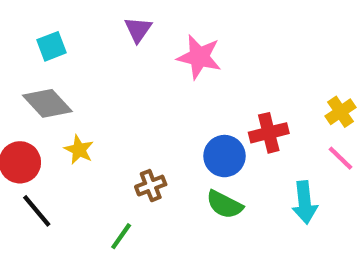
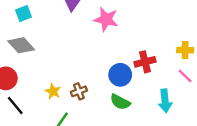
yellow cross: (340, 112) -> (185, 50), turned 35
yellow star: (79, 150) -> (53, 91), moved

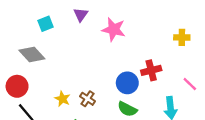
cyan square: (23, 13) -> (45, 24), moved
yellow cross: (185, 50) -> (182, 37), moved
brown cross: (79, 91) -> (88, 99), turned -35

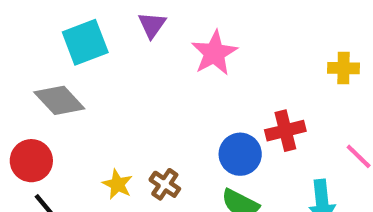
cyan square: (45, 24) -> (85, 42), size x1.5
pink star: (114, 29) -> (214, 53), turned 30

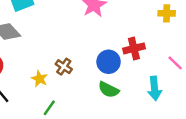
brown cross: (165, 184) -> (64, 67), moved

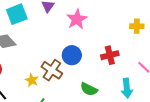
blue circle: (109, 62) -> (72, 55), moved
brown cross: (64, 67) -> (52, 70), size x1.5

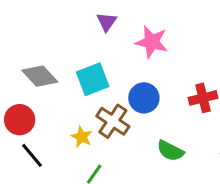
cyan square: (17, 14) -> (93, 79), moved
pink star: (77, 19) -> (152, 42), turned -30

